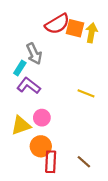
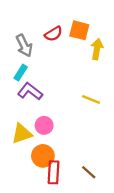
red semicircle: (57, 24) -> (53, 34), moved, size x0.7
yellow arrow: (92, 33) -> (97, 49), moved
gray arrow: (34, 54) -> (24, 46), moved

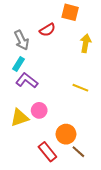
orange square: (79, 30) -> (70, 12), moved
orange circle: (43, 156) -> (66, 134), moved
red rectangle: (53, 172) -> (47, 152), turned -42

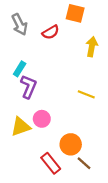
gray arrow: (22, 40) -> (20, 24), moved
purple L-shape: (27, 80) -> (28, 87), turned 75

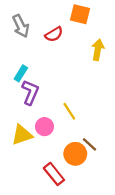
yellow line: (86, 94) -> (69, 111), moved, turned 35
brown line: (84, 163) -> (89, 144), moved

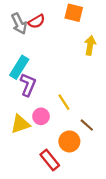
red semicircle: (54, 34) -> (37, 21), moved
cyan rectangle: (21, 73) -> (19, 67), size x1.5
brown line: (89, 144) -> (87, 125), moved

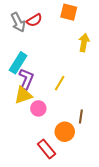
yellow line: (64, 102) -> (60, 83), moved, turned 63
yellow triangle: (20, 124) -> (23, 95), moved
brown line: (87, 125) -> (81, 117), turned 56

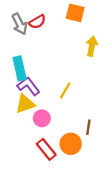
cyan rectangle: (18, 63) -> (20, 68), turned -45
purple L-shape: (26, 79) -> (28, 86), turned -60
red rectangle: (46, 149) -> (46, 149), moved

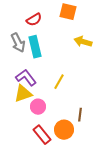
gray arrow: (20, 24) -> (18, 43), moved
yellow arrow: (92, 46) -> (83, 42), turned -84
cyan rectangle: (20, 68) -> (35, 47), moved

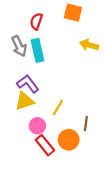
red semicircle: (34, 20) -> (36, 21), turned 140
yellow line: (59, 82) -> (58, 107), moved
pink circle: (38, 107) -> (37, 126), moved

